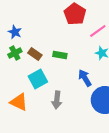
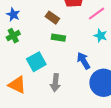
brown rectangle: (35, 54) -> (52, 18), moved

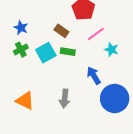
pink line: (96, 14) -> (96, 34), moved
cyan square: (36, 62) -> (46, 53), moved

